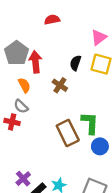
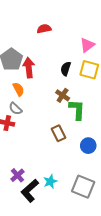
brown cross: (60, 85) -> (63, 95), moved
green L-shape: (90, 123) -> (77, 110), moved
brown rectangle: (68, 133) -> (58, 133), size x0.7

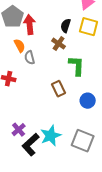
brown cross: (63, 95) -> (59, 44), moved
gray semicircle: (15, 109) -> (30, 58), moved, turned 32
cyan star: (50, 181) -> (51, 136), size x1.5

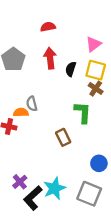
red arrow: (30, 25) -> (50, 58), moved
brown cross: (59, 44) -> (96, 89), moved
orange semicircle: (20, 46) -> (21, 112), moved, turned -64
blue circle: (88, 101) -> (99, 163), moved

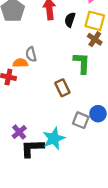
gray square: (89, 194) -> (81, 120), moved, size x0.7
black L-shape: (33, 198) -> (32, 148), turned 40

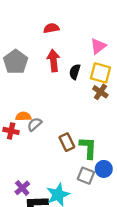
gray semicircle: (31, 54) -> (35, 124), moved, turned 64
green L-shape: (82, 63) -> (88, 148), moved

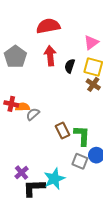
red semicircle: (51, 28) -> (48, 26), size x1.6
red cross: (11, 131) -> (11, 104), moved

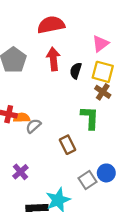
green L-shape: (82, 136) -> (90, 118), moved
gray square: (80, 161) -> (87, 180), turned 35
purple cross: (22, 173) -> (20, 172), moved

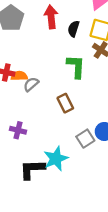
green L-shape: (90, 118) -> (76, 67), moved
purple cross: (20, 172) -> (18, 130), turned -35

